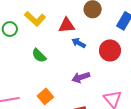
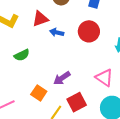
green semicircle: (39, 55) -> (22, 55), turned -56
purple arrow: (81, 77) -> (62, 78), moved

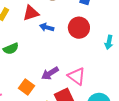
pink triangle: (104, 78) -> (77, 76), moved

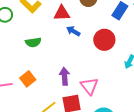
purple arrow: (50, 73) -> (65, 76), turned 102
orange square: (26, 87) -> (28, 79), moved

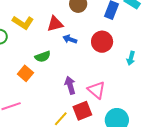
green semicircle: (33, 42) -> (43, 57), moved
orange square: (28, 79) -> (25, 73), moved

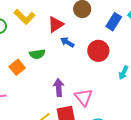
red triangle: (55, 24) -> (56, 24), turned -30

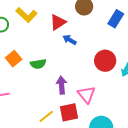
red circle: (98, 51) -> (105, 61), moved
green semicircle: (37, 54) -> (38, 64), moved
orange square: (17, 67) -> (14, 59), moved

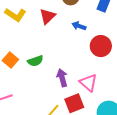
blue arrow: (70, 40) -> (79, 26), moved

